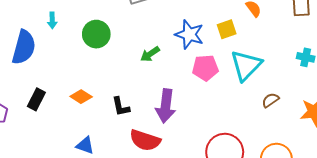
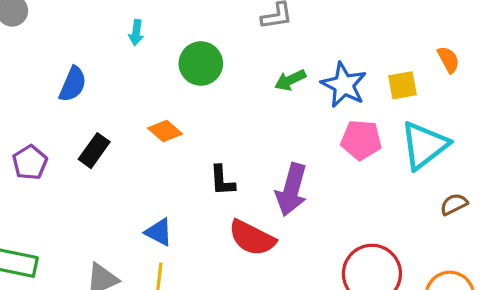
blue semicircle: (24, 47) -> (73, 84), moved, size x0.7
green arrow: (150, 54) -> (290, 80), moved
orange diamond: (81, 97) -> (165, 131), moved

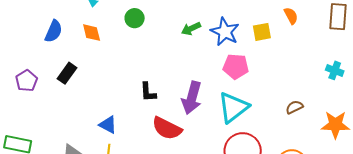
green circle: (201, 64) -> (135, 18), size x0.7
orange diamond: (165, 131) -> (92, 33), moved, turned 35
cyan triangle: (424, 145) -> (233, 107), moved

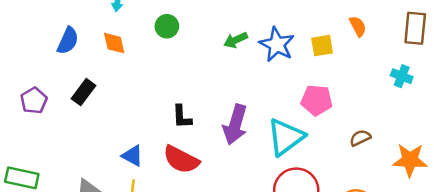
pink pentagon: (236, 66) -> (317, 100), moved
cyan cross: (335, 70) -> (402, 76), moved
red semicircle: (167, 128) -> (181, 160), moved

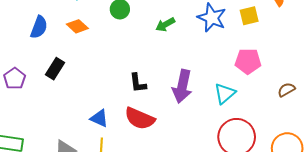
green arrow: (236, 40) -> (165, 25), moved
orange diamond: (114, 43) -> (77, 26), turned -30
cyan triangle: (286, 137) -> (225, 93), size x0.7

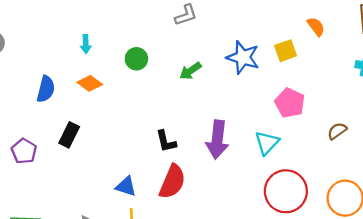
pink pentagon: (248, 61) -> (290, 103), turned 30
red semicircle: (140, 118) -> (172, 182), turned -84

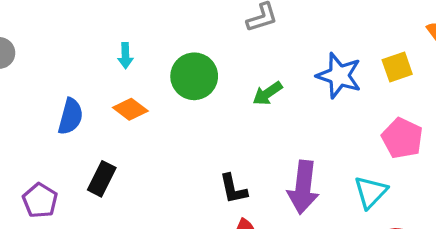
green circle: (136, 59) -> (194, 76), size x1.5

